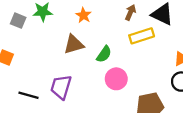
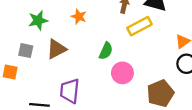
gray square: (18, 21) -> (26, 51), moved
brown triangle: (74, 44) -> (56, 49), moved

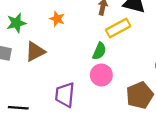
green semicircle: (106, 51) -> (99, 51), moved
purple trapezoid: (70, 91) -> (65, 95), moved

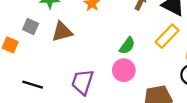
yellow rectangle: (118, 28) -> (167, 36), moved, turned -30

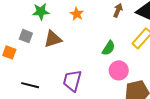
pink circle: (124, 70) -> (119, 70), moved

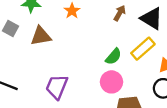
green semicircle: (109, 48) -> (113, 57), moved

